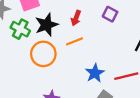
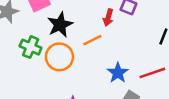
red arrow: (76, 18) -> (108, 18), moved
green cross: (20, 29) -> (31, 47), moved

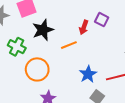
orange circle: (59, 57) -> (37, 69), moved

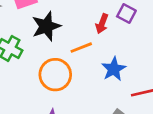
orange circle: (37, 69) -> (55, 75), moved
blue star: (88, 74) -> (114, 69), moved

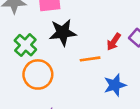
orange circle: (55, 75) -> (38, 74), moved

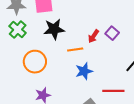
green cross: (25, 45) -> (18, 30), moved
blue star: (115, 85) -> (84, 71), moved

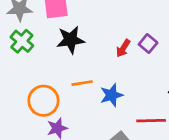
orange line: (75, 50) -> (82, 83), moved
orange circle: (35, 62) -> (43, 101), moved

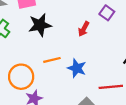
purple square: (148, 44) -> (107, 13), moved
blue star: (111, 95) -> (77, 68), turned -30

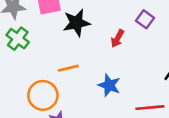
black star: (40, 25) -> (77, 23), moved
orange line: (52, 60) -> (68, 68), moved

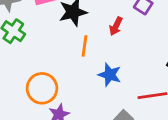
orange line: (68, 68) -> (85, 46), moved, turned -66

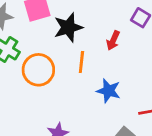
orange circle: (42, 88) -> (38, 70), moved

